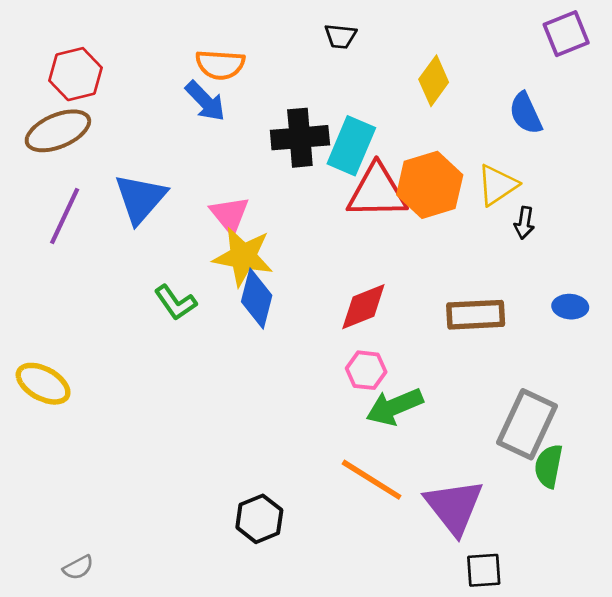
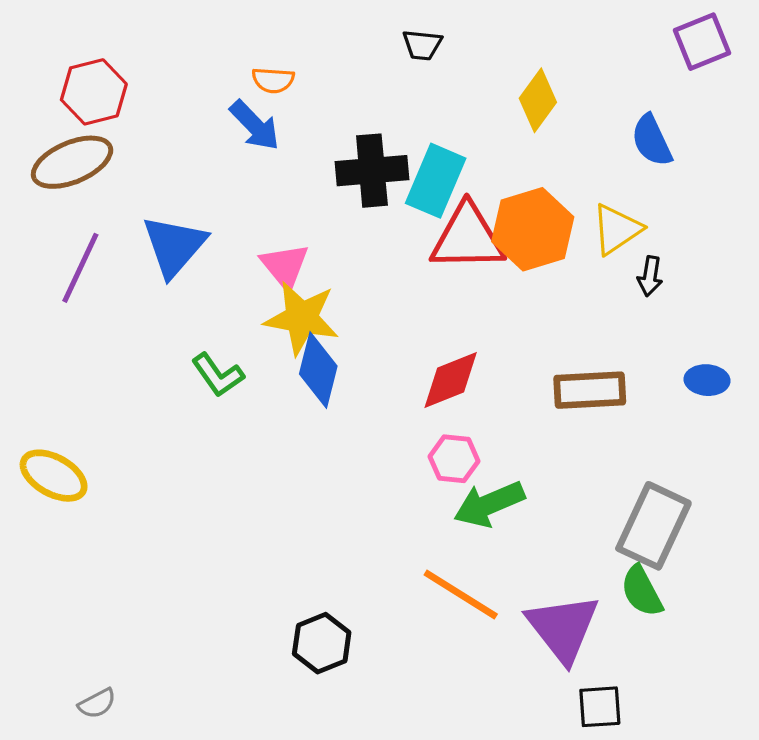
orange semicircle: (220, 65) -> (273, 80), size x0.7
green semicircle: (549, 466) -> (642, 591), moved, turned -39

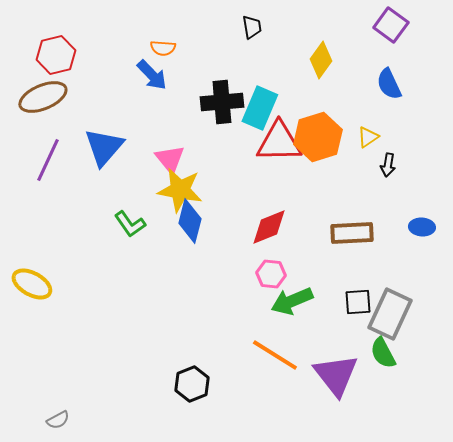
purple square: (702, 42) -> (391, 25), moved, turned -32
black trapezoid: (422, 45) -> (252, 27), turned -105
yellow triangle: (617, 229) -> (368, 137), size x0.7
black square: (600, 707) -> (358, 302), moved

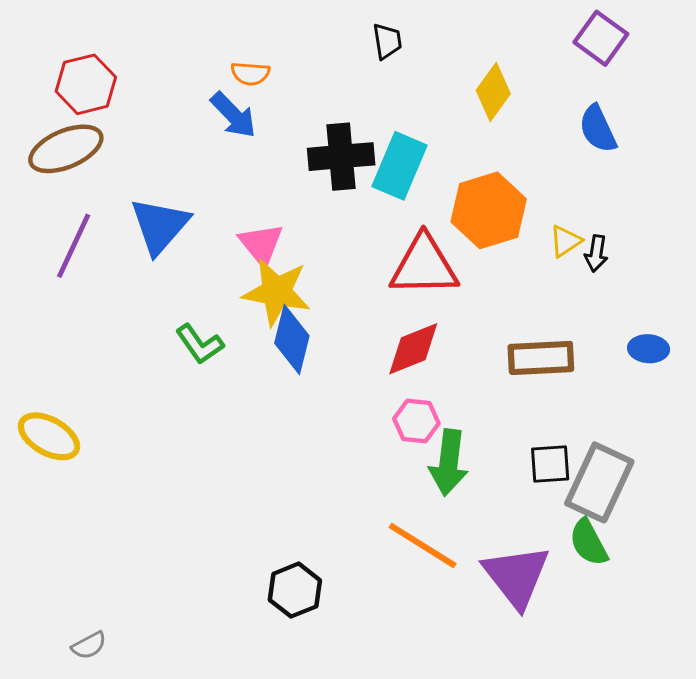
yellow triangle: (368, 137) -> (565, 241), moved
red triangle: (279, 142) -> (424, 266), moved
green arrow: (292, 301) -> (449, 462), turned -60

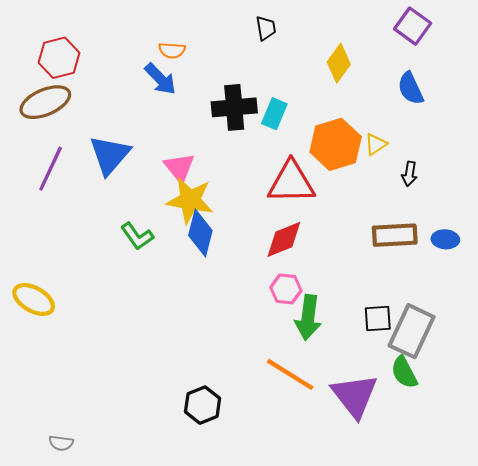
cyan rectangle: (399, 166) -> (274, 114), size x0.7
yellow triangle: (565, 241) -> (376, 144), moved
brown rectangle: (541, 358) -> (395, 235), moved
gray semicircle: (89, 645) -> (61, 443), turned 35

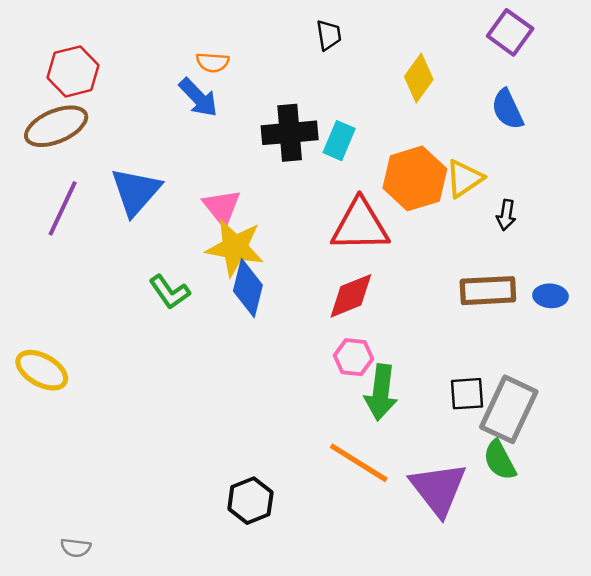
yellow triangle: (376, 144) -> (464, 178), size x1.4

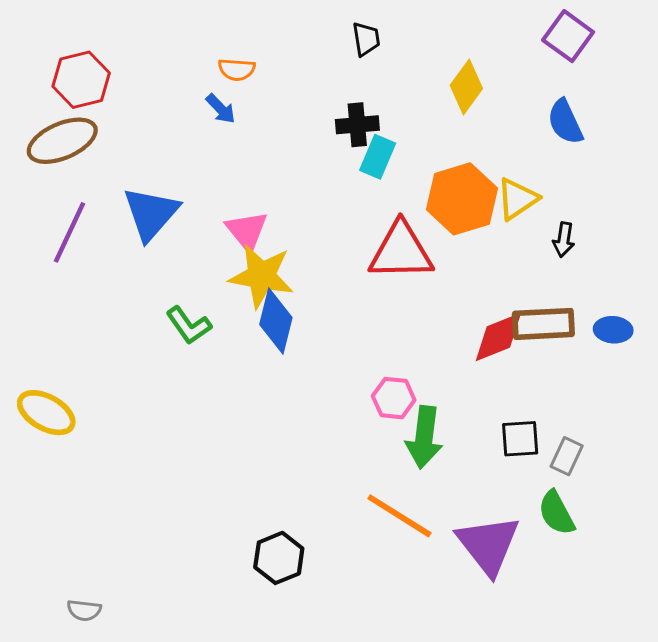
blue arrow: (198, 98) -> (221, 109), size x0.7
black cross: (290, 133) -> (357, 125), moved, size x0.7
red diamond: (351, 296) -> (498, 337), moved
gray rectangle: (509, 409) -> (567, 456), size x0.5

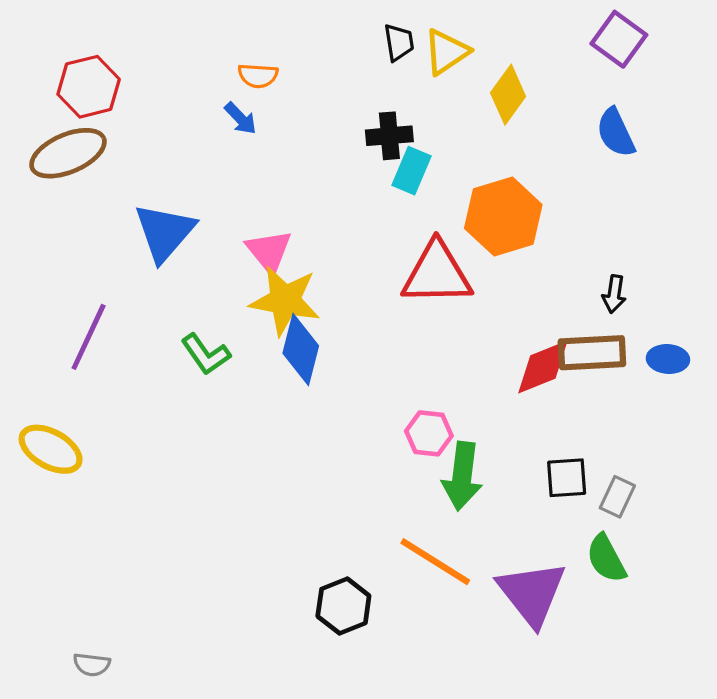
yellow triangle: (517, 199) -> (446, 52), moved
purple line: (70, 232) -> (89, 337), moved
black arrow: (564, 240) -> (614, 294), moved
black hexagon: (279, 558) -> (343, 606), moved

